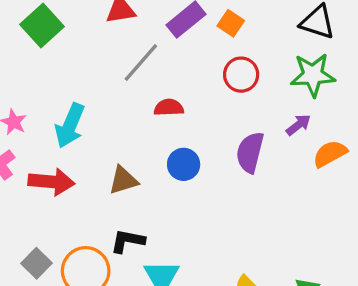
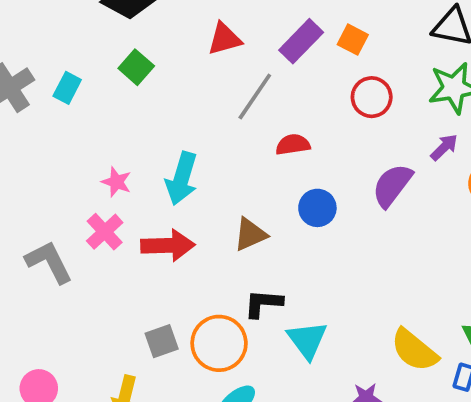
green square: (42, 25) -> (136, 67), size x0.7
purple semicircle: (250, 152) -> (392, 185), turned 30
gray square: (37, 263) -> (162, 341), turned 32

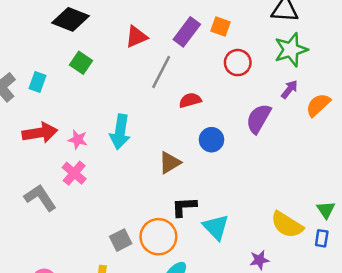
red arrow: (168, 245) -> (40, 133), moved

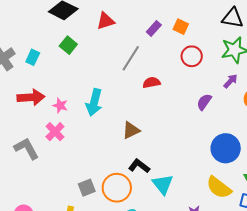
purple rectangle: (187, 32) -> (154, 28), size x0.7
red triangle: (136, 37) -> (106, 21), moved
purple semicircle: (259, 119) -> (204, 102), size x0.7
blue circle: (211, 140) -> (226, 148), moved, size x1.5
black L-shape: (184, 207) -> (139, 166), turned 35

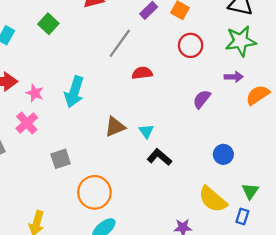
purple arrow: (230, 81) -> (234, 77), turned 42
blue circle: (226, 148) -> (223, 154), size x0.6
black L-shape: (139, 166) -> (159, 157), moved
cyan triangle: (163, 184) -> (146, 131), moved, size x0.6
gray square: (87, 188) -> (61, 159), moved

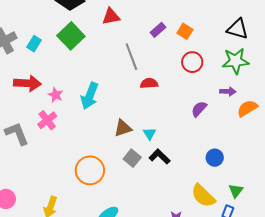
green square: (48, 24) -> (71, 36), size x1.5
gray line: (120, 43) -> (131, 57), turned -60
gray square: (61, 159) -> (132, 158), moved, turned -36
orange circle: (94, 192) -> (90, 170), moved

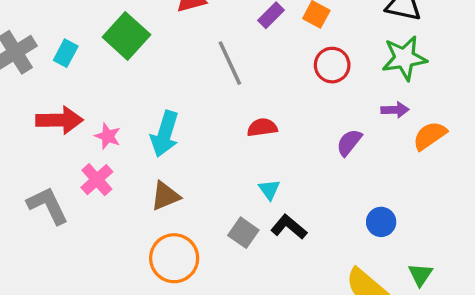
red semicircle: (149, 83) -> (262, 127), moved
brown triangle: (123, 128) -> (165, 196), moved

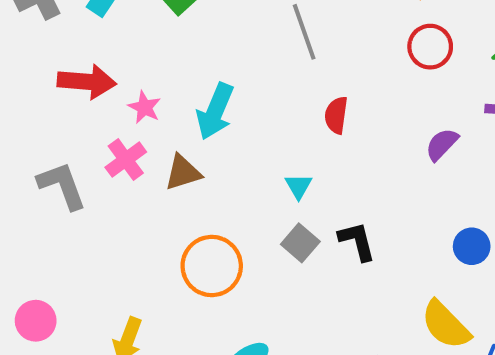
red semicircle: (262, 127) -> (336, 115), turned -80
cyan triangle: (269, 190) -> (299, 186), moved
brown triangle: (165, 196) -> (183, 173), moved
black L-shape: (289, 227) -> (357, 241), turned 30

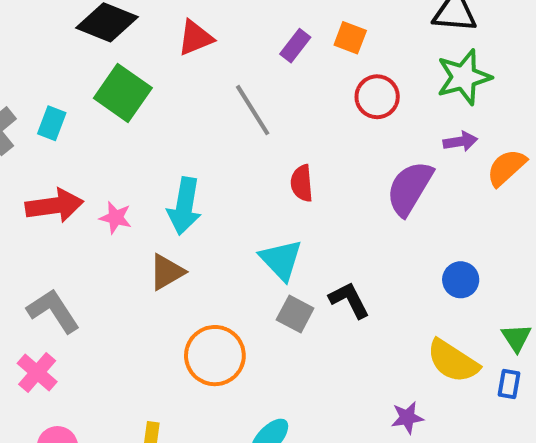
purple semicircle: (442, 144) -> (410, 188), size x1.6
pink cross: (126, 160) -> (37, 373), moved
cyan triangle: (299, 186) -> (281, 260), size x1.6

